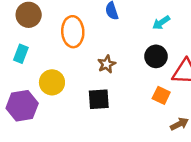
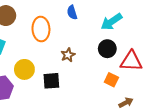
cyan arrow: (161, 23) -> (111, 22), size x1.5
black square: (99, 99) -> (51, 81), moved

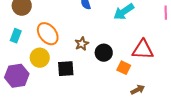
orange ellipse: (41, 29) -> (48, 34), moved, turned -35
black circle: (107, 49) -> (104, 53), moved

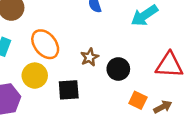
orange square: (124, 68) -> (138, 100), moved
brown arrow: (138, 90) -> (163, 107), moved

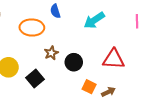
orange ellipse: (45, 44) -> (32, 27), moved, turned -50
black square: (69, 90) -> (35, 79), turned -36

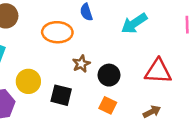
black square: (35, 79) -> (61, 95), turned -36
orange square: (89, 87) -> (108, 105), moved

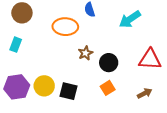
yellow circle: (28, 81) -> (44, 86), moved
black square: (61, 95) -> (69, 91), moved
orange square: (108, 105) -> (108, 88), turned 32

